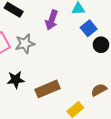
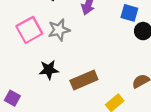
blue square: (89, 28) -> (129, 13), turned -35

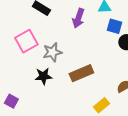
gray star: (59, 30) -> (52, 52), moved
brown rectangle: (84, 80) -> (81, 73), moved

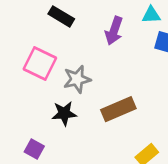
pink square: (26, 41) -> (40, 63), turned -35
purple square: (11, 101) -> (34, 149), moved

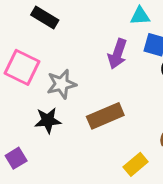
purple arrow: (114, 31) -> (117, 54), moved
purple square: (34, 149) -> (16, 158), turned 30

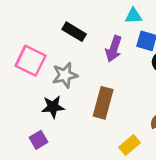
black rectangle: (45, 17) -> (74, 32), moved
brown rectangle: (105, 116) -> (103, 103), turned -52
purple square: (16, 158) -> (38, 140), moved

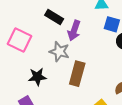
purple arrow: (114, 49) -> (74, 31), moved
gray star: (65, 75) -> (59, 52), moved, turned 30

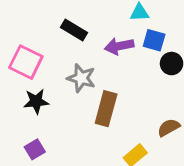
purple arrow: (74, 31) -> (119, 46), moved, turned 60
black star: (37, 77) -> (36, 101), moved

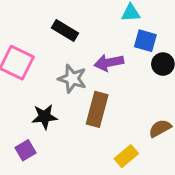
purple arrow: (119, 46) -> (109, 63), moved
black star: (36, 101) -> (45, 117), moved

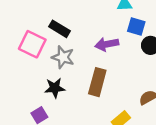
black rectangle: (65, 30) -> (59, 29), moved
gray star: (72, 79) -> (63, 57), moved

